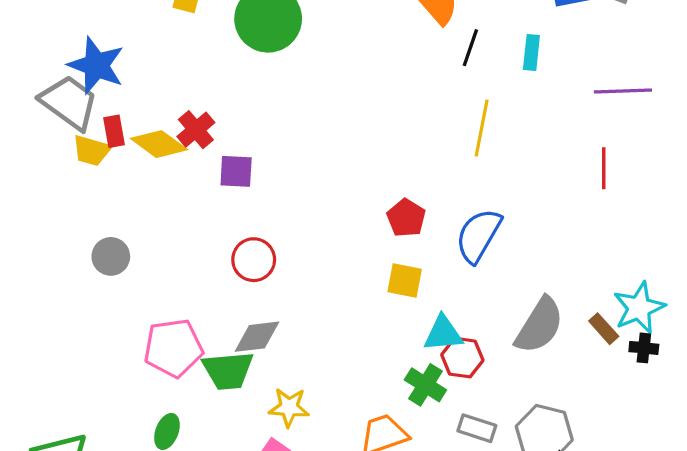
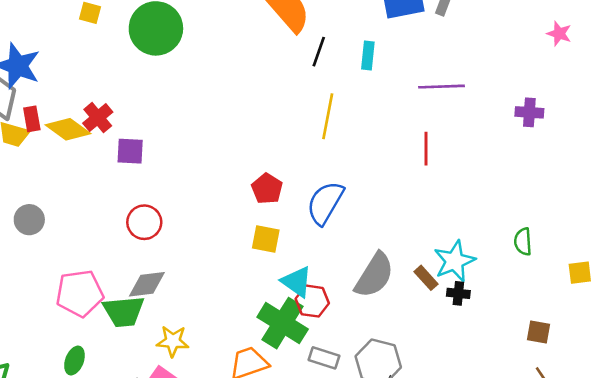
cyan triangle: (443, 334) -> (297, 282), turned 40
green cross: (425, 385) -> (283, 323), size x1.5

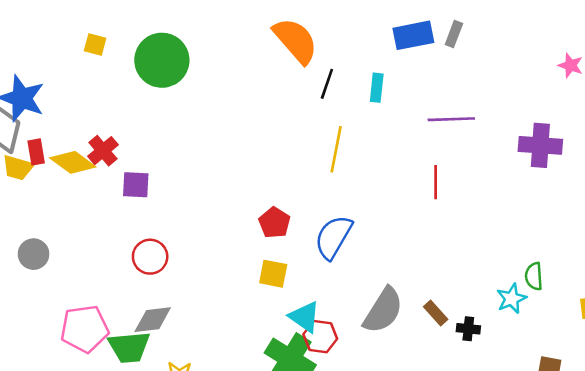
purple cross: (529, 112) -> (540, 145), size x1.5
cyan star: (454, 261) -> (512, 299), moved, size x0.7

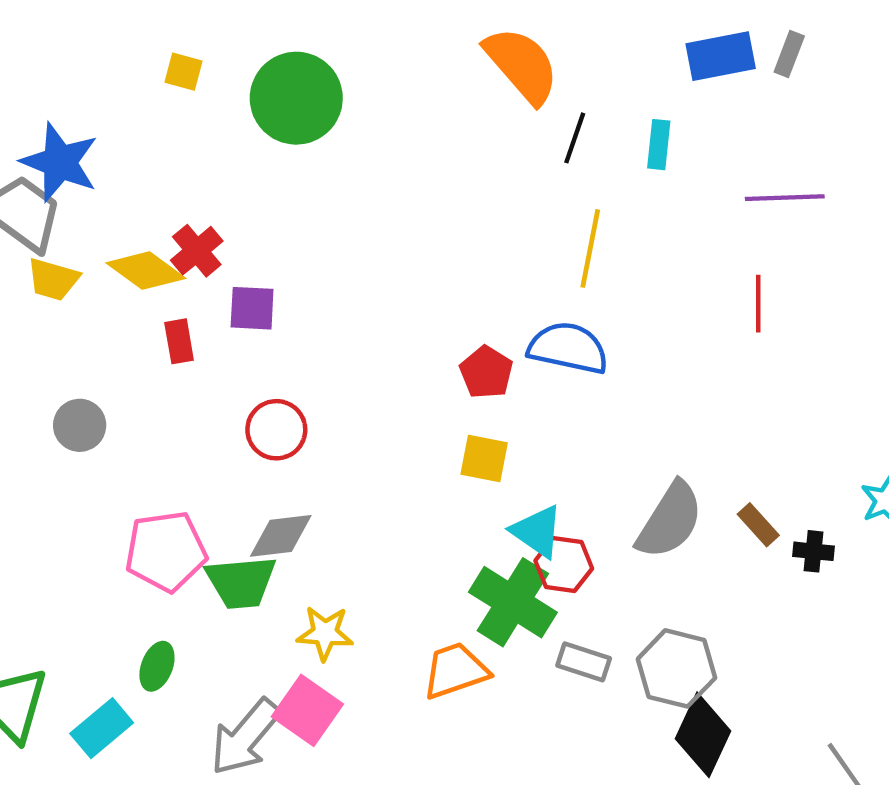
red rectangle: (36, 152) -> (179, 341), moved
blue semicircle: (333, 237) -> (568, 348), moved, turned 72

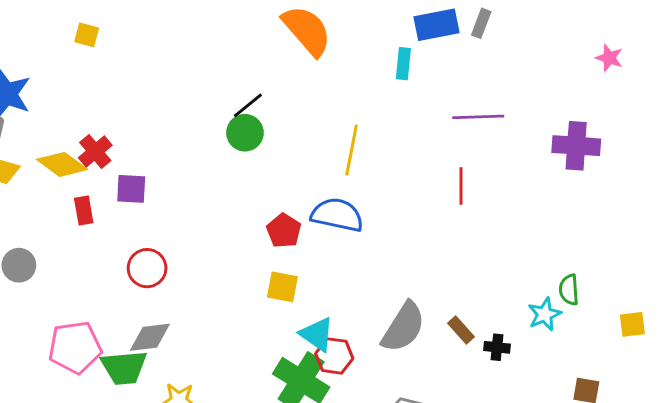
green circle: (296, 98) -> (245, 133), moved, size x0.6
black line: (575, 138) -> (248, 105), moved, turned 32
cyan rectangle: (659, 145) -> (403, 64), moved

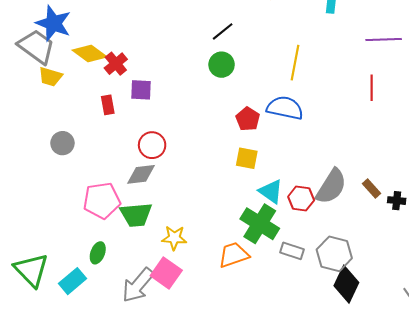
green circle: (245, 133) -> (222, 65), moved
yellow diamond: (62, 164) -> (90, 54), moved
gray diamond: (150, 337) -> (141, 174), moved
red hexagon: (334, 356) -> (301, 199), moved

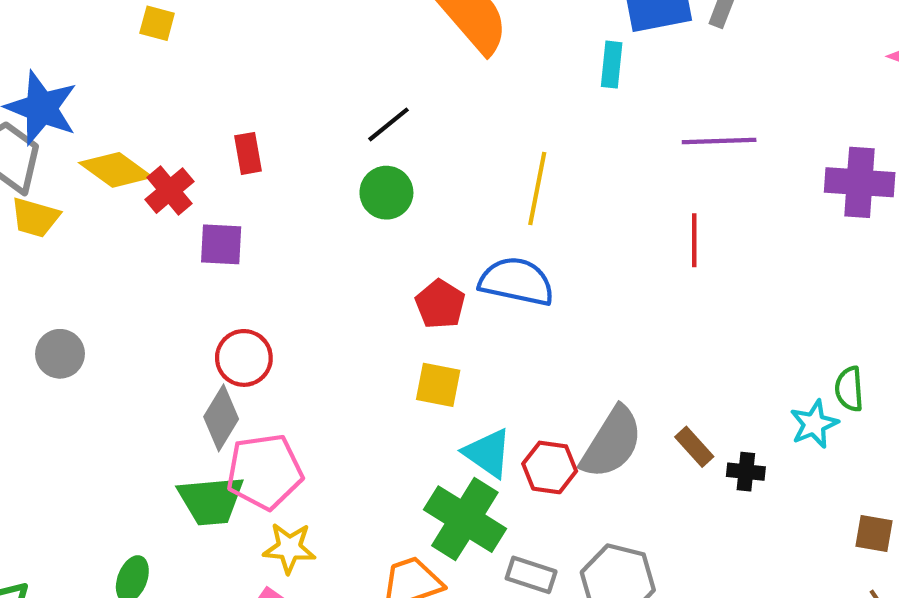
red rectangle: (108, 105) -> (248, 153), moved
gray diamond: (141, 174) -> (221, 418), turned -52
pink pentagon: (102, 201) -> (265, 472), moved

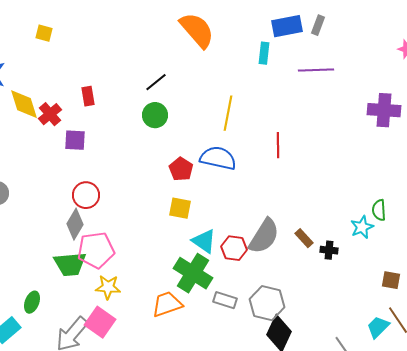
purple line: (719, 141) -> (316, 70), moved
yellow diamond: (116, 170) -> (24, 104), turned 36
red line: (694, 240) -> (278, 145), moved

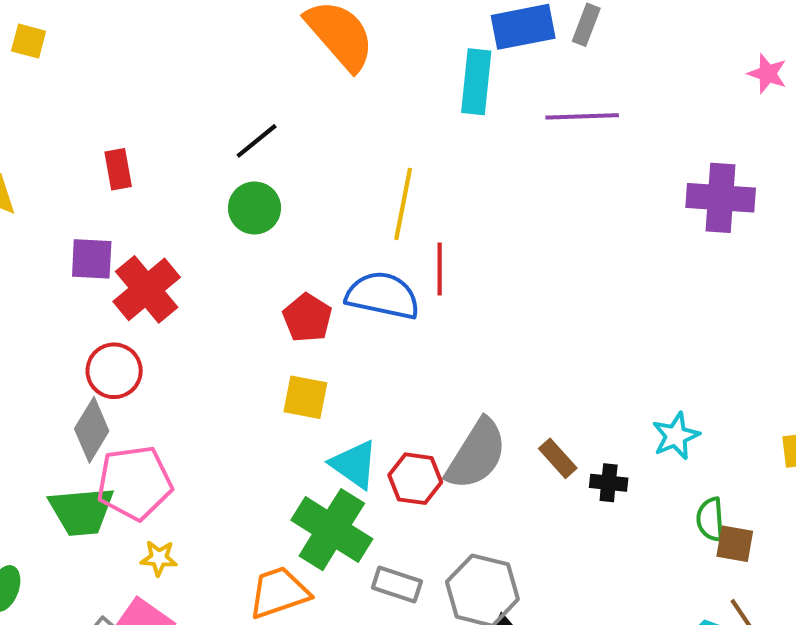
cyan rectangle: (264, 53) -> (476, 82), size x1.4
red cross: (50, 114) -> (147, 289), moved, size x1.4
red line: (278, 145) -> (440, 269), moved
green semicircle: (379, 210) -> (710, 519), moved
yellow star: (108, 287) -> (159, 558), size x0.7

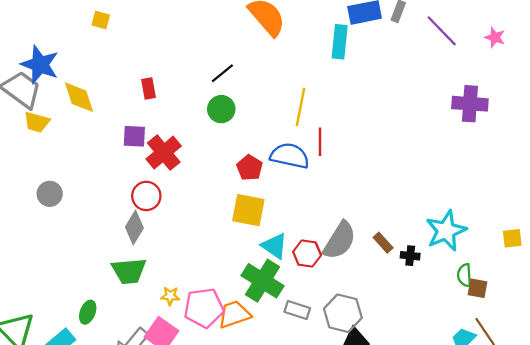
purple line: (582, 116) -> (442, 31), moved, turned 48
yellow square: (305, 397) -> (248, 210), size x1.4
cyan star: (676, 436) -> (446, 231), size x1.6
pink pentagon: (134, 483) -> (204, 308), moved

